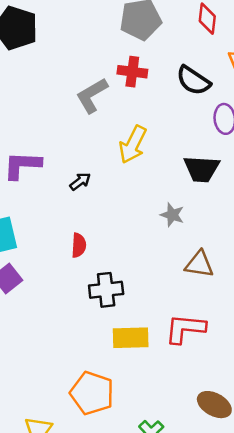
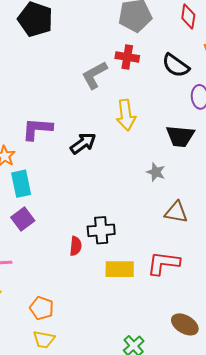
yellow arrow: (133, 145) -> (126, 115), turned -36
black arrow: (80, 181) -> (83, 143), size x1.5
red semicircle: (79, 245) -> (76, 246), moved
orange pentagon: (92, 393) -> (42, 308), moved, size x0.7

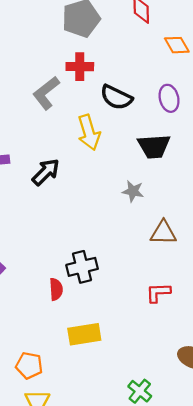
black semicircle: (176, 65) -> (116, 97), moved
red L-shape: (163, 263) -> (158, 293), size x0.7
yellow rectangle: (120, 269) -> (84, 334), moved

